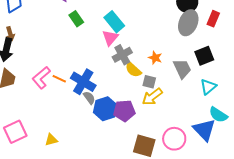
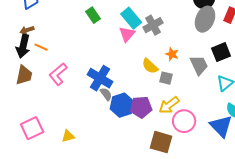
brown arrow: (10, 34) -> (27, 30), turned 88
gray cross: (122, 55) -> (153, 25), moved
orange line: (59, 79) -> (41, 47), moved
yellow arrow: (152, 97) -> (169, 105), moved
pink circle: (174, 139) -> (184, 121), moved

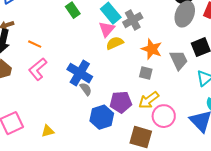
orange line: (41, 47) -> (35, 44), moved
orange star: (172, 54) -> (152, 49), size x1.5
yellow semicircle: (150, 66) -> (115, 43), moved, turned 114
blue hexagon: (122, 105) -> (102, 117), moved

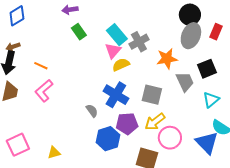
orange star: (152, 49) -> (167, 59), moved, turned -30
blue cross: (80, 73) -> (116, 95), moved
gray square: (146, 73) -> (152, 95), size x1.5

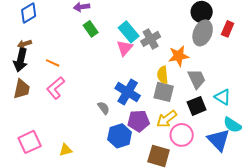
yellow semicircle: (121, 65) -> (163, 75), moved, turned -72
black square: (207, 69) -> (197, 106), moved
cyan triangle: (211, 100) -> (223, 97), turned -48

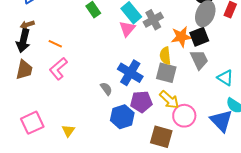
black square: (197, 106) -> (199, 37), moved
yellow arrow: (167, 119) -> (169, 100), turned -100
yellow triangle: (66, 150) -> (68, 131), turned -40

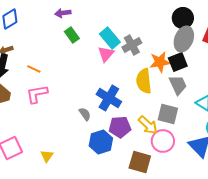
yellow semicircle: (165, 56) -> (144, 81), size x1.4
pink L-shape: (58, 69) -> (37, 94), turned 30
gray square: (166, 73) -> (168, 114), moved

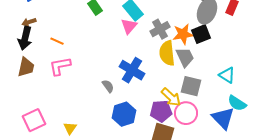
gray cross: (132, 45) -> (160, 29), moved
gray trapezoid: (178, 85) -> (185, 57), moved
purple pentagon: (120, 127) -> (161, 111), moved

